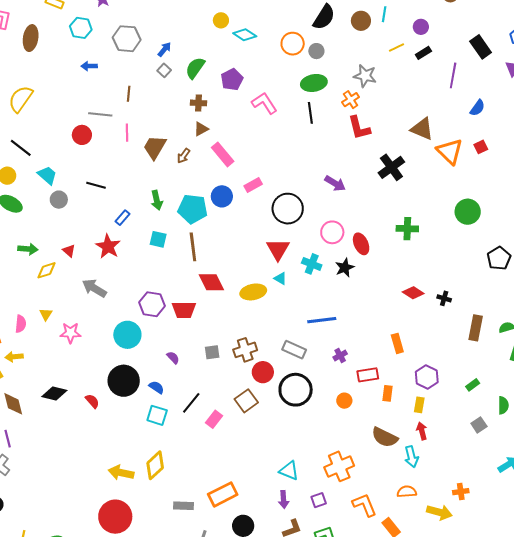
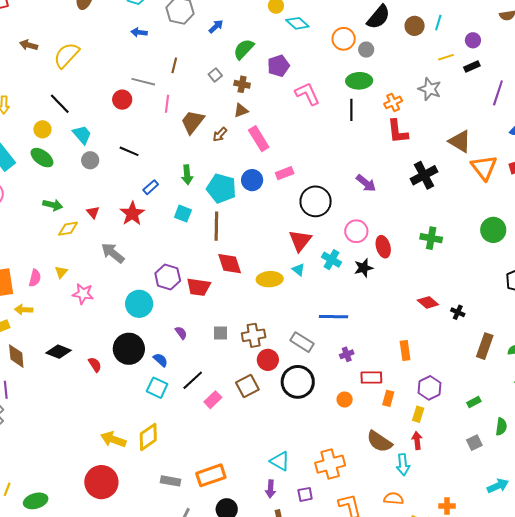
gray square: (164, 70) -> (215, 75), moved
gray star: (365, 76) -> (430, 89), moved

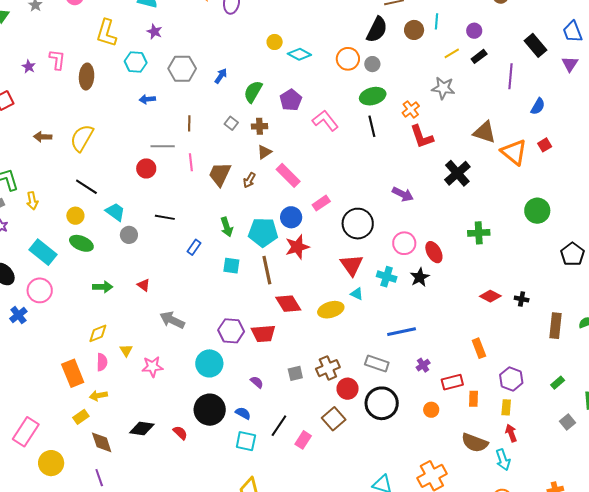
red star: (132, 214) -> (297, 247), moved, turned 30
yellow diamond: (68, 229) -> (98, 333), moved

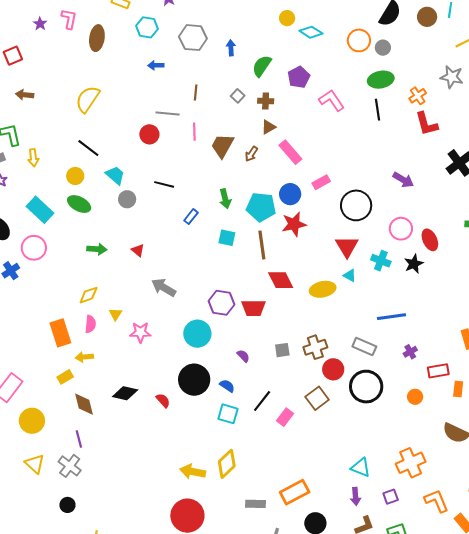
blue arrow: (221, 76) -> (231, 48), turned -42
brown arrow: (43, 137) -> (25, 95), moved

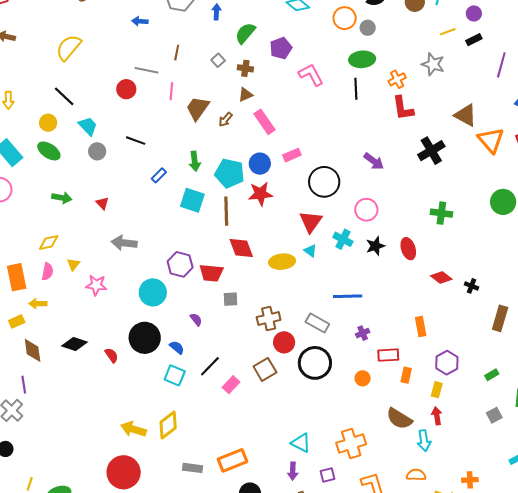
cyan square: (227, 238) -> (192, 200), size x1.4
red ellipse: (430, 240) -> (408, 249), moved
gray arrow: (164, 287) -> (124, 243), turned -30
gray square: (282, 350) -> (231, 299), moved

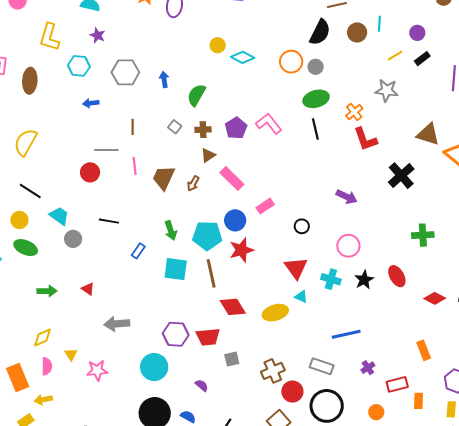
purple pentagon: (281, 48) -> (236, 128), moved
black circle: (324, 182) -> (302, 226), size x0.5

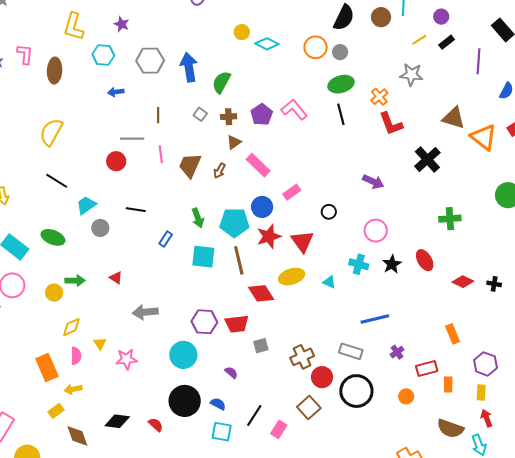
blue arrow: (164, 79) -> (189, 67), size x1.8
cyan trapezoid: (59, 216) -> (86, 205), turned -70
yellow circle: (19, 220) -> (54, 293), moved
red triangle: (296, 268) -> (302, 241), moved
yellow ellipse: (275, 313) -> (292, 277), moved

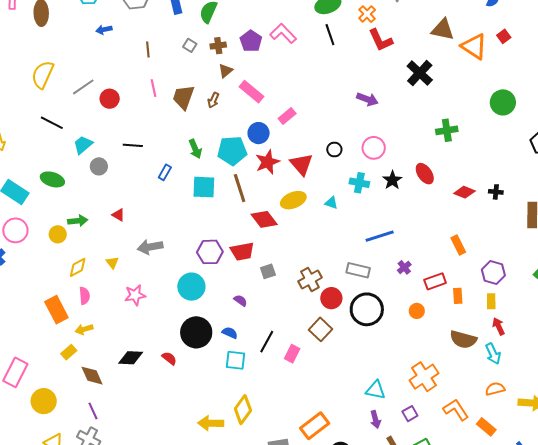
gray line: (132, 139) -> (83, 87), moved, turned -30
black circle: (329, 212) -> (334, 149), moved
yellow triangle: (100, 344) -> (112, 263), moved

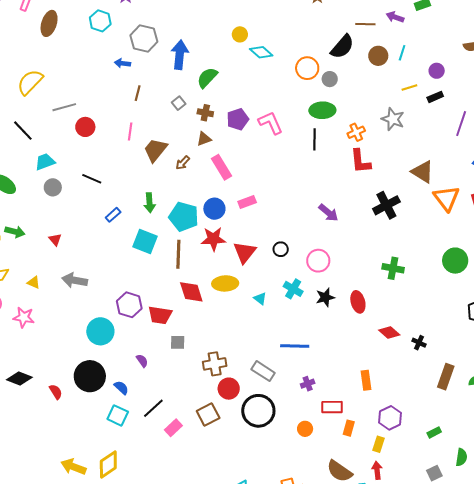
blue arrow: (104, 30) -> (122, 63), moved
yellow triangle: (112, 263) -> (34, 283), turned -48
pink star: (135, 295) -> (24, 317), moved

